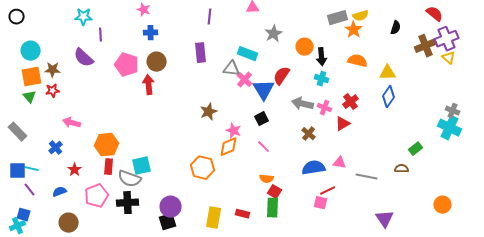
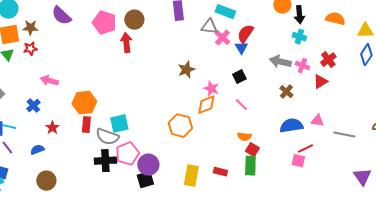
red semicircle: (282, 76) -> (245, 34), moved
blue triangle: (264, 90) -> (241, 48), size x0.6
pink pentagon: (97, 196) -> (127, 154), moved

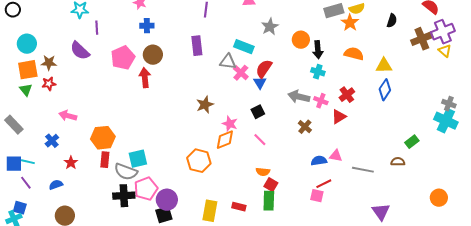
pink pentagon: (104, 23) -> (123, 58), turned 30
blue semicircle: (291, 126) -> (319, 161), moved, size x0.7

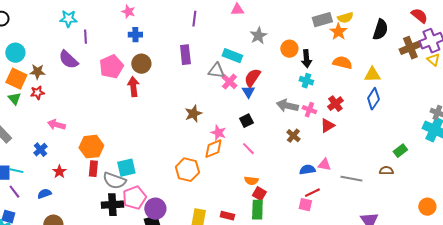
black semicircle: (392, 21) -> (380, 30), size x1.5
orange square: (28, 70) -> (16, 79), turned 35

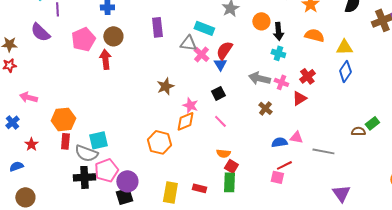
brown semicircle: (386, 171) -> (358, 131), moved

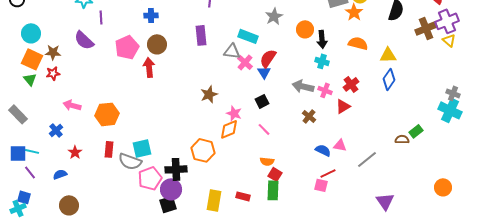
orange hexagon: (63, 119) -> (107, 114), moved
blue semicircle: (279, 142) -> (323, 150), turned 35
gray line: (323, 151) -> (367, 159), turned -50
black cross: (84, 177) -> (176, 169), moved

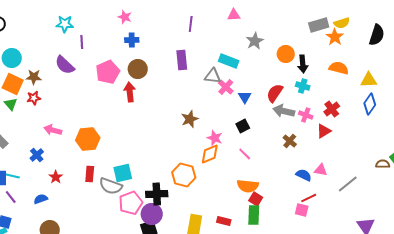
red semicircle: (268, 58) -> (275, 93), moved
orange semicircle: (267, 161) -> (248, 186), size x1.5

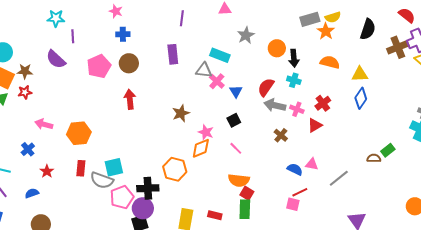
red arrow: (130, 92) -> (130, 99), moved

